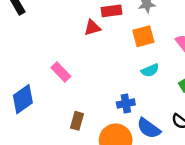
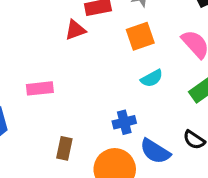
pink rectangle: (61, 72) -> (40, 88), turned -48

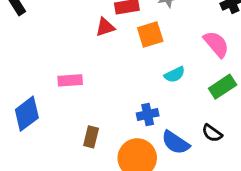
orange square: (140, 36) -> (150, 34), moved

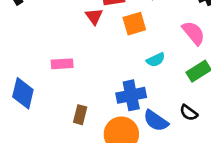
red triangle: (105, 27) -> (94, 16), turned -48
blue diamond: (27, 114) -> (23, 93), turned -40
blue cross: (148, 114) -> (131, 95), size x1.5

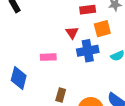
red triangle: (94, 16) -> (72, 33), moved
blue cross: (131, 95) -> (88, 51), moved

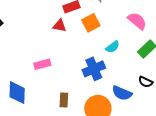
red triangle: (72, 33) -> (60, 26), moved, turned -32
blue cross: (88, 51) -> (94, 69), moved

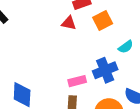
pink rectangle: (42, 64) -> (77, 81), moved

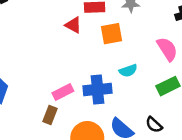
pink rectangle: (77, 81) -> (63, 92), turned -30

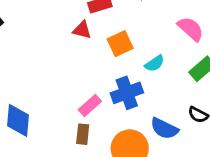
orange square: (112, 34) -> (120, 44), moved

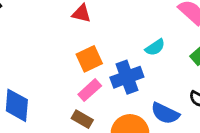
orange square: (120, 44) -> (89, 59), moved
brown rectangle: (83, 134) -> (82, 119), turned -66

